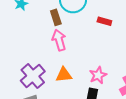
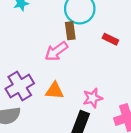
brown rectangle: (56, 17) -> (70, 31), moved
pink arrow: (59, 40) -> (56, 51), turned -120

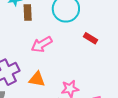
brown rectangle: (70, 31) -> (28, 13), moved

